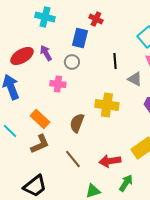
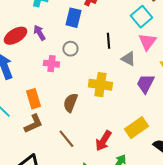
gray circle: (72, 62) -> (70, 49), moved
orange rectangle: (40, 119) -> (33, 99), turned 30
red arrow: (110, 161) -> (103, 141), turned -50

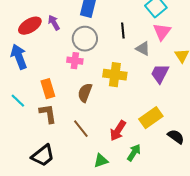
gray circle: (70, 49) -> (85, 39), size x1.6
pink cross: (51, 64) -> (75, 61), moved
brown L-shape: (33, 124) -> (48, 114), turned -75

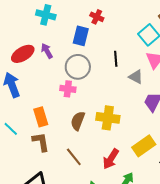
yellow cross: (115, 75) -> (108, 118), moved

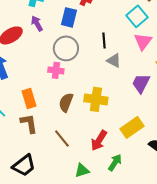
purple arrow: (47, 51) -> (37, 23), moved
gray triangle: (136, 77) -> (114, 60), moved

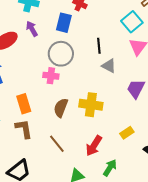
yellow rectangle: (132, 127) -> (127, 133), size x0.6

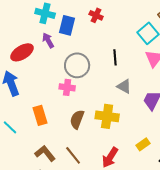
blue rectangle: (64, 23) -> (67, 25), moved
gray triangle: (109, 66) -> (124, 86), moved
brown L-shape: (24, 129) -> (45, 153), moved, turned -30

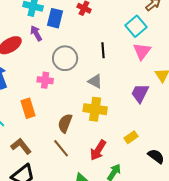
gray triangle: (124, 86) -> (95, 81), moved
pink cross: (67, 87) -> (45, 80), moved
brown semicircle: (77, 119) -> (65, 123), moved
brown L-shape: (45, 153) -> (21, 146), moved

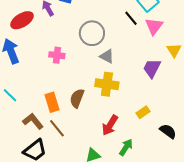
black line: (103, 50) -> (131, 18), moved, turned -35
gray circle: (65, 58) -> (92, 33), moved
orange rectangle: (28, 108) -> (52, 102), moved
brown line: (61, 148) -> (57, 128), moved

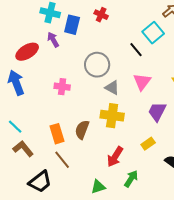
pink triangle: (154, 26) -> (142, 82), moved
purple trapezoid: (152, 68) -> (157, 112), moved
brown L-shape: (33, 121) -> (23, 149), moved

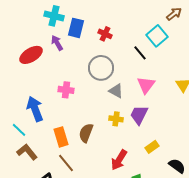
red cross: (101, 15) -> (105, 34), moved
blue arrow: (16, 83) -> (35, 109), moved
purple trapezoid: (157, 112) -> (139, 115), moved
yellow cross: (112, 116) -> (116, 119), size x0.6

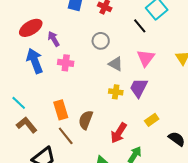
purple arrow: (57, 43) -> (54, 39), moved
gray circle: (101, 68) -> (101, 41), size x0.7
blue arrow: (35, 109) -> (35, 61), moved
brown semicircle: (86, 133) -> (86, 120), moved

